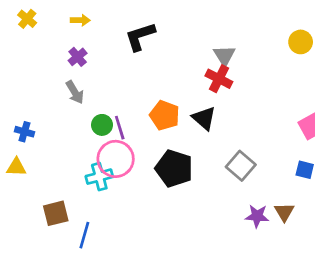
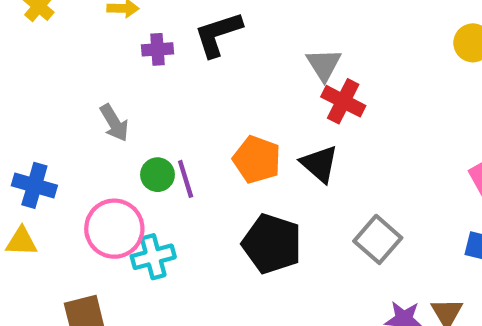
gray triangle: (224, 56) -> (324, 64), moved
purple cross: (78, 57) -> (158, 49), moved, turned 36
blue cross: (24, 132) -> (34, 185), size x1.4
pink circle: (116, 159) -> (114, 229), moved

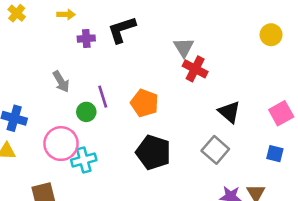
black triangle: (319, 164) -> (229, 112), moved
purple line: (186, 179) -> (103, 97), moved

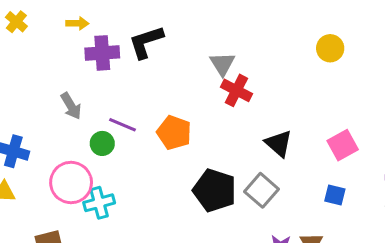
purple cross: (86, 39) -> (102, 53), size x1.5
purple line: (103, 97) -> (123, 125), turned -50
black pentagon: (153, 152) -> (215, 190), moved

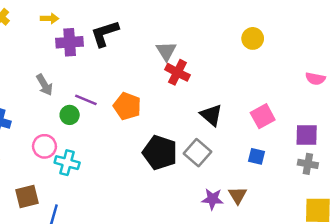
pink circle: (71, 182) -> (44, 146), size x0.7
cyan cross: (99, 203) -> (67, 163), turned 30

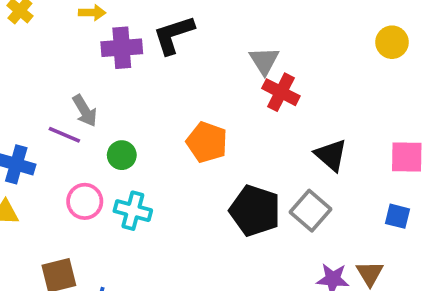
purple line: (86, 100) -> (64, 135), moved
pink square: (263, 116) -> (407, 157), turned 30
cyan cross: (67, 163) -> (133, 211), moved

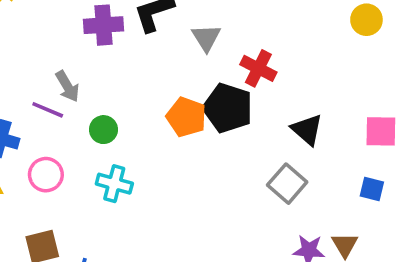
gray triangle: (264, 61) -> (206, 38), moved
pink circle: (85, 201) -> (46, 175), moved
black pentagon: (255, 211) -> (228, 108), moved

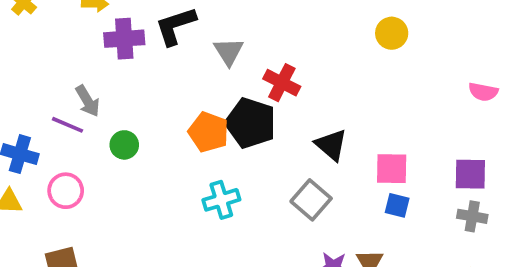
pink square: (381, 131) -> (392, 169), moved
cyan cross: (114, 184) -> (221, 200), moved, turned -32

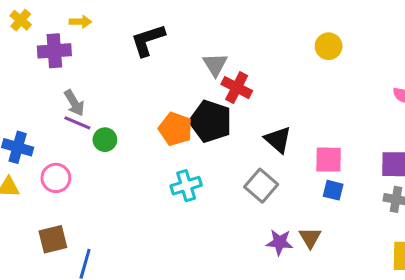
purple cross: (124, 39) -> (54, 51), moved
gray triangle: (229, 52) -> (215, 65), moved
purple line: (67, 125) -> (77, 123), moved

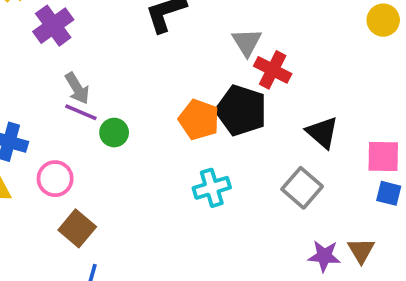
purple cross: (54, 51) -> (53, 26), turned -32
brown square: (53, 239) -> (77, 228), moved, turned -36

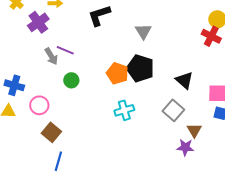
red cross: (273, 70) -> (211, 36), moved
purple line: (81, 112) -> (65, 50), moved
brown triangle: (361, 250) -> (194, 130), moved

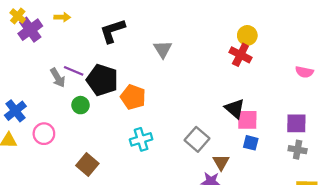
purple cross: (38, 22) -> (30, 30), moved
black pentagon: (140, 68) -> (102, 80), moved
black triangle: (184, 80) -> (235, 109), moved
blue cross: (14, 85) -> (15, 111), turned 36
brown square: (51, 132) -> (87, 165), moved

